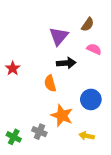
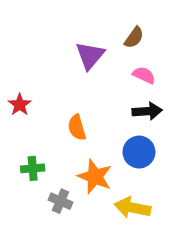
black arrow: (66, 63) -> (147, 111), moved
yellow arrow: (87, 136) -> (132, 208), size x1.5
green cross: (14, 137) -> (33, 168), moved, turned -32

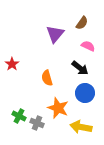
black arrow: (147, 111) -> (80, 68), moved, turned 42
green cross: (33, 168) -> (19, 116), moved, turned 32

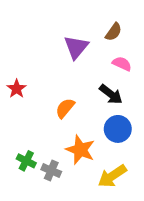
orange semicircle: (47, 78) -> (65, 108), turned 56
yellow arrow: (81, 127) -> (112, 176), turned -45

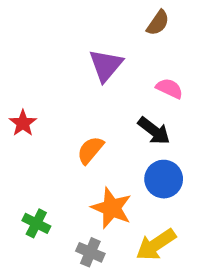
brown semicircle: (114, 32) -> (158, 23), moved
gray cross: (51, 171) -> (90, 252), moved

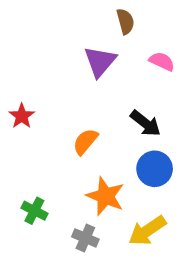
brown semicircle: (158, 23) -> (125, 21), moved, turned -50
pink semicircle: (169, 88) -> (162, 61), moved

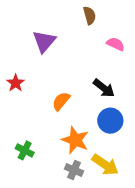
purple triangle: (100, 61) -> (44, 41), moved
yellow arrow: (147, 231) -> (105, 165), turned -112
gray cross: (85, 238) -> (74, 170), moved

